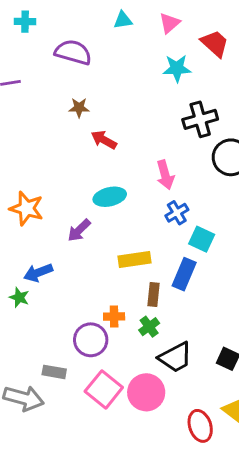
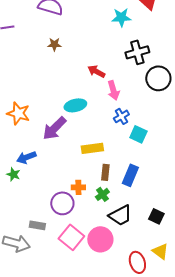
red arrow: (104, 140) -> (96, 71), moved
purple arrow: (79, 230) -> (54, 128), size x1.5
blue rectangle: (184, 274) -> (130, 175), moved

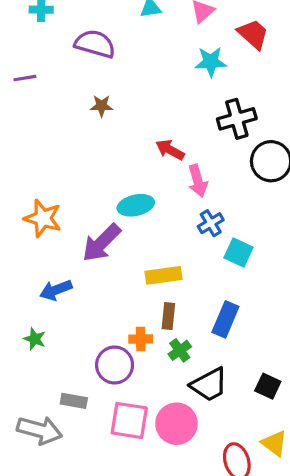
brown rectangle: (105, 172) -> (168, 316), moved
green star: (13, 174) -> (35, 339), moved
pink square: (71, 237) -> (129, 420), turned -30

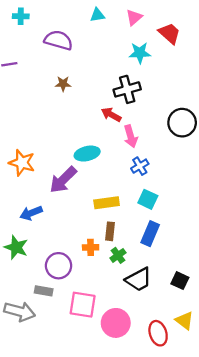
black cross: (237, 119) -> (127, 89), moved
cyan square: (238, 253) -> (148, 199), moved
green star: (35, 339) -> (16, 247), size x1.5
purple circle: (115, 365) -> (59, 266), moved
pink circle: (176, 424) -> (116, 323), moved

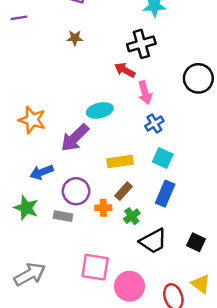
brown rectangle: (110, 231) -> (124, 191), turned 36
purple circle: (59, 266) -> (76, 191), moved
gray rectangle: (44, 291) -> (63, 216), moved
gray arrow: (20, 311) -> (30, 274), turned -44

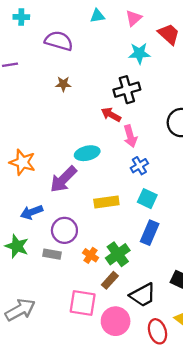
brown rectangle: (124, 191) -> (110, 280), moved
orange cross: (103, 208) -> (91, 255), moved, turned 35
green cross: (132, 216) -> (118, 254), size x1.5
black trapezoid: (153, 241) -> (143, 295), moved

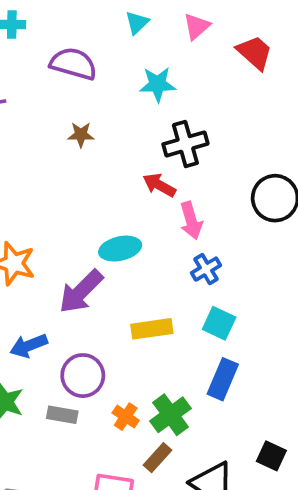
cyan triangle: (97, 16) -> (137, 23), turned -35
cyan star: (139, 53) -> (157, 84), moved

